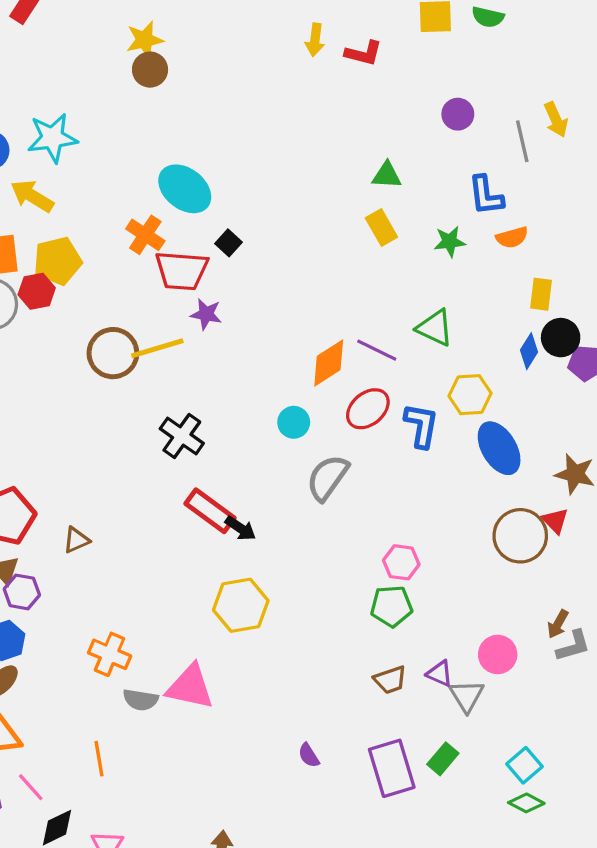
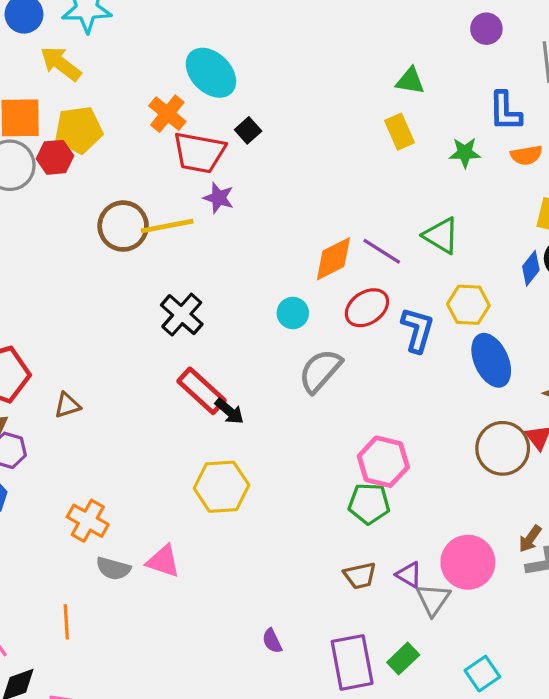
pink hexagon: (401, 562) -> (383, 462), size x1.4
pink circle: (498, 654) -> (468, 562), size x1.4
pink triangle: (190, 687) -> (163, 561), size x0.7

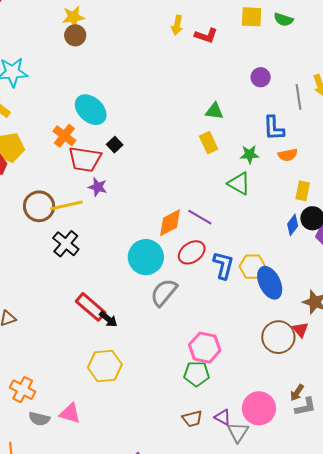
green triangle: (441, 236) -> (239, 183), moved
yellow hexagon: (468, 305) -> (252, 267), moved
cyan circle: (293, 313) -> (146, 257), size x1.8
black cross: (182, 315) -> (66, 244), moved

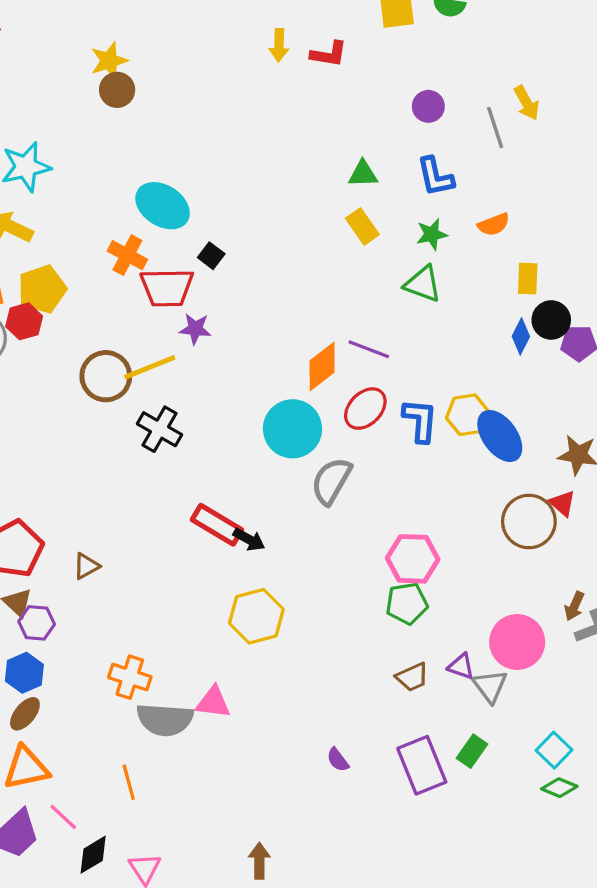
blue L-shape: (274, 128) -> (435, 177), moved
gray semicircle: (39, 419) -> (165, 720), size x1.6

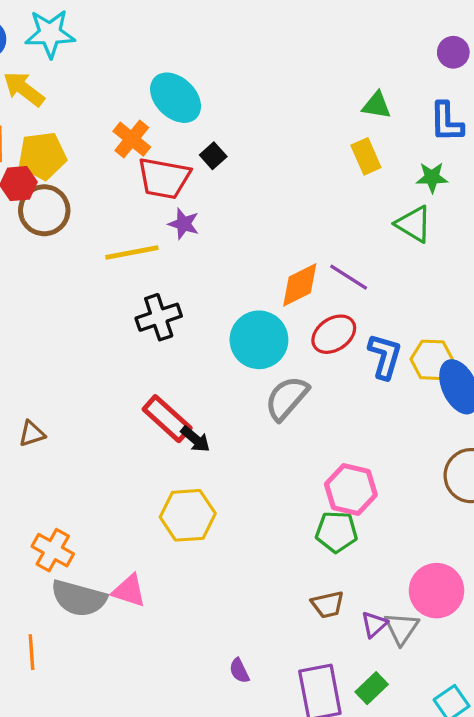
brown circle: (106, 376) -> (44, 210), moved
black cross: (159, 429) -> (159, 317), moved, turned 30
purple triangle: (461, 666) -> (374, 624), moved, turned 48

